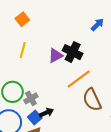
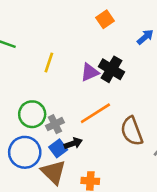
orange square: (22, 19) -> (105, 19), moved
orange line: (79, 79) -> (95, 113), moved

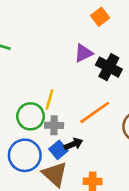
yellow line: (49, 62) -> (50, 99), moved
purple triangle: (90, 72) -> (83, 53), moved
gray cross: (55, 124) -> (54, 125), turned 30

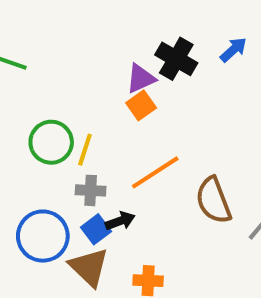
orange square: (100, 17) -> (141, 105), moved
black cross: (109, 67) -> (176, 59), moved
green circle: (31, 116) -> (51, 142), moved

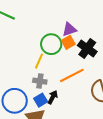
black cross: (176, 59) -> (87, 49), moved
green circle: (51, 142) -> (51, 44), moved
black arrow: (120, 221) -> (53, 97), turned -48

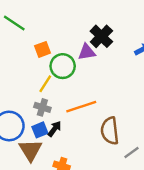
orange square: (68, 42) -> (42, 49), moved
black cross: (87, 49) -> (101, 36), moved

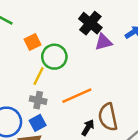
purple triangle: (87, 52) -> (103, 42), moved
black arrow: (55, 129) -> (88, 128), moved

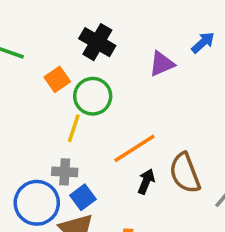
black cross: (90, 23) -> (97, 42), moved
gray cross: (38, 100) -> (65, 172), moved
black arrow: (88, 128) -> (146, 181), moved

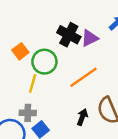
black cross: (97, 42) -> (69, 35), moved
orange line: (134, 148) -> (84, 77), moved

